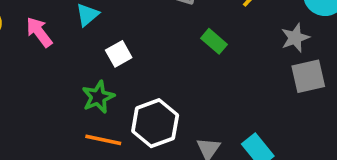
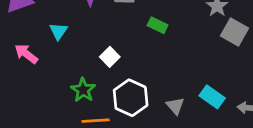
white square: (119, 54) -> (110, 57), moved
gray square: (308, 76) -> (235, 32), turned -32

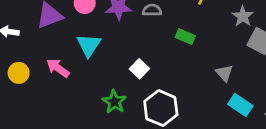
cyan triangle: (58, 31) -> (89, 45), size x1.4
gray triangle: (175, 106) -> (224, 73), moved

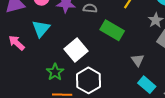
green rectangle: (185, 37) -> (112, 30), size x1.6
white square: (139, 69) -> (76, 50), size x1.6

